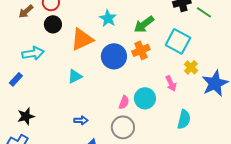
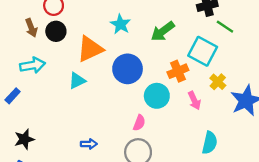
brown arrow: (26, 11) -> (31, 28), moved, turned -70
green line: (204, 12) -> (225, 27), moved
orange cross: (141, 50) -> (178, 71), moved
cyan triangle: (75, 76) -> (77, 81), moved
cyan circle: (145, 98) -> (157, 96), moved

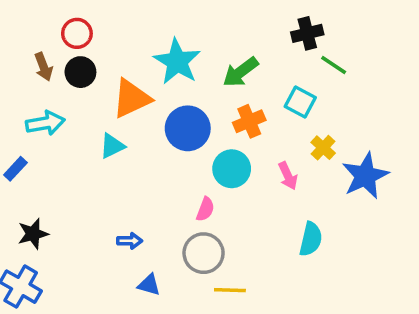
cyan star: (120, 24) -> (177, 62), size x1.5
cyan square: (203, 51) -> (300, 102), size x0.7
orange cross: (178, 71) -> (249, 121), moved

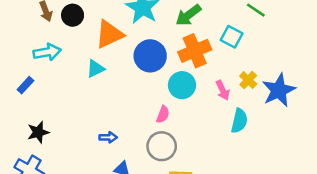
orange cross: (249, 121) -> (195, 51), size x1.4
yellow cross: (323, 148) -> (248, 80), moved
cyan semicircle: (311, 239) -> (239, 121), moved

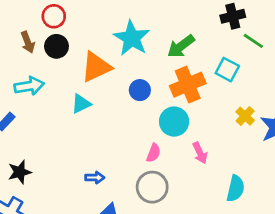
blue circle: (150, 56) -> (140, 90), size x0.6
pink arrow: (223, 90) -> (200, 153), moved
cyan semicircle: (239, 121) -> (236, 188), moved

